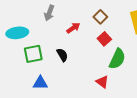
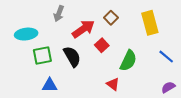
red arrow: (73, 28) -> (83, 29), size x1.6
red square: (104, 39) -> (102, 45), moved
black semicircle: (62, 55) -> (72, 57), size x1.5

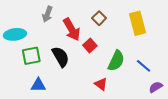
red arrow: (83, 29) -> (72, 29), turned 95
blue line: (166, 57) -> (144, 66), moved

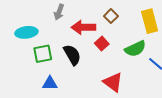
red arrow: (72, 29) -> (83, 27), turned 120
green semicircle: (116, 61) -> (135, 49), moved, turned 40
red triangle: (101, 84) -> (113, 82), size x1.5

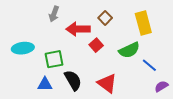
cyan ellipse: (26, 32) -> (23, 48), moved
green square: (43, 54) -> (54, 59), moved
black semicircle: (72, 55) -> (73, 80), moved

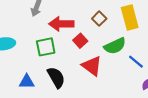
brown square: (105, 18) -> (99, 19), moved
green square: (54, 59) -> (46, 47), moved
red triangle: (107, 83) -> (92, 66), moved

